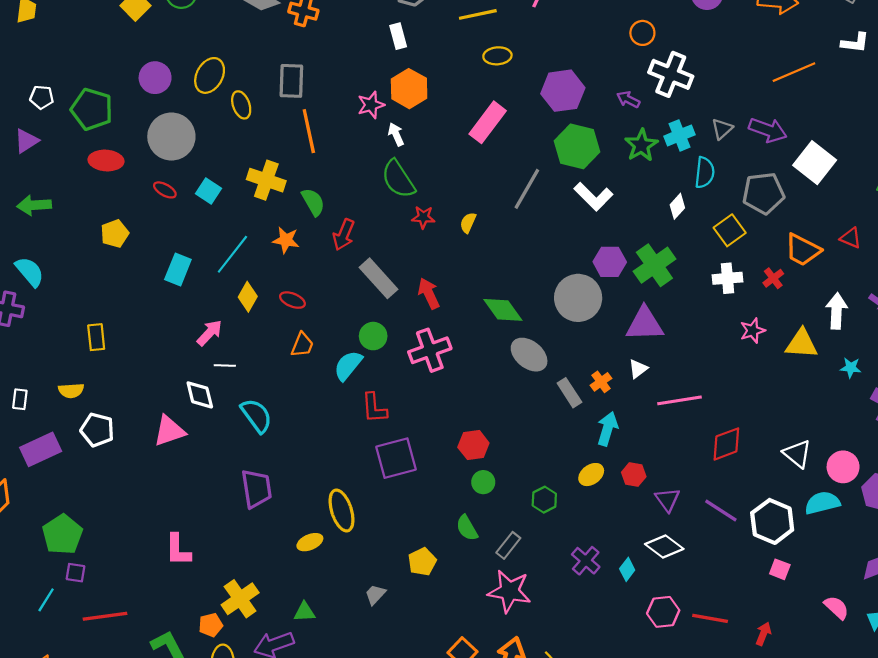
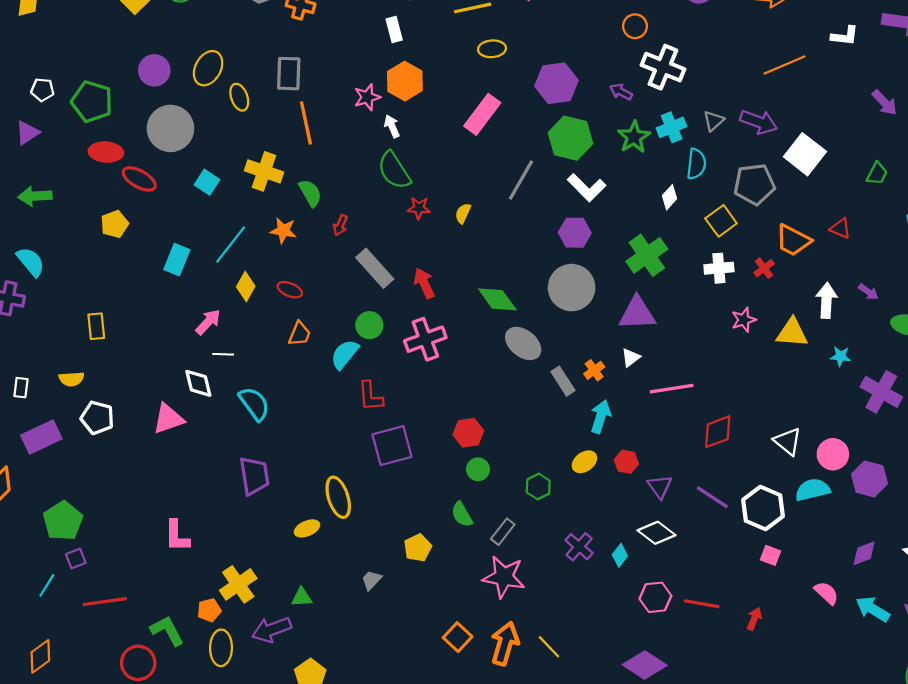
red ellipse: (165, 190) -> (139, 179), moved, size x1.5
red arrow: (344, 235) -> (340, 225), size x0.7
purple hexagon: (610, 262) -> (575, 233), moved
purple square: (75, 573) -> (76, 559), turned -30

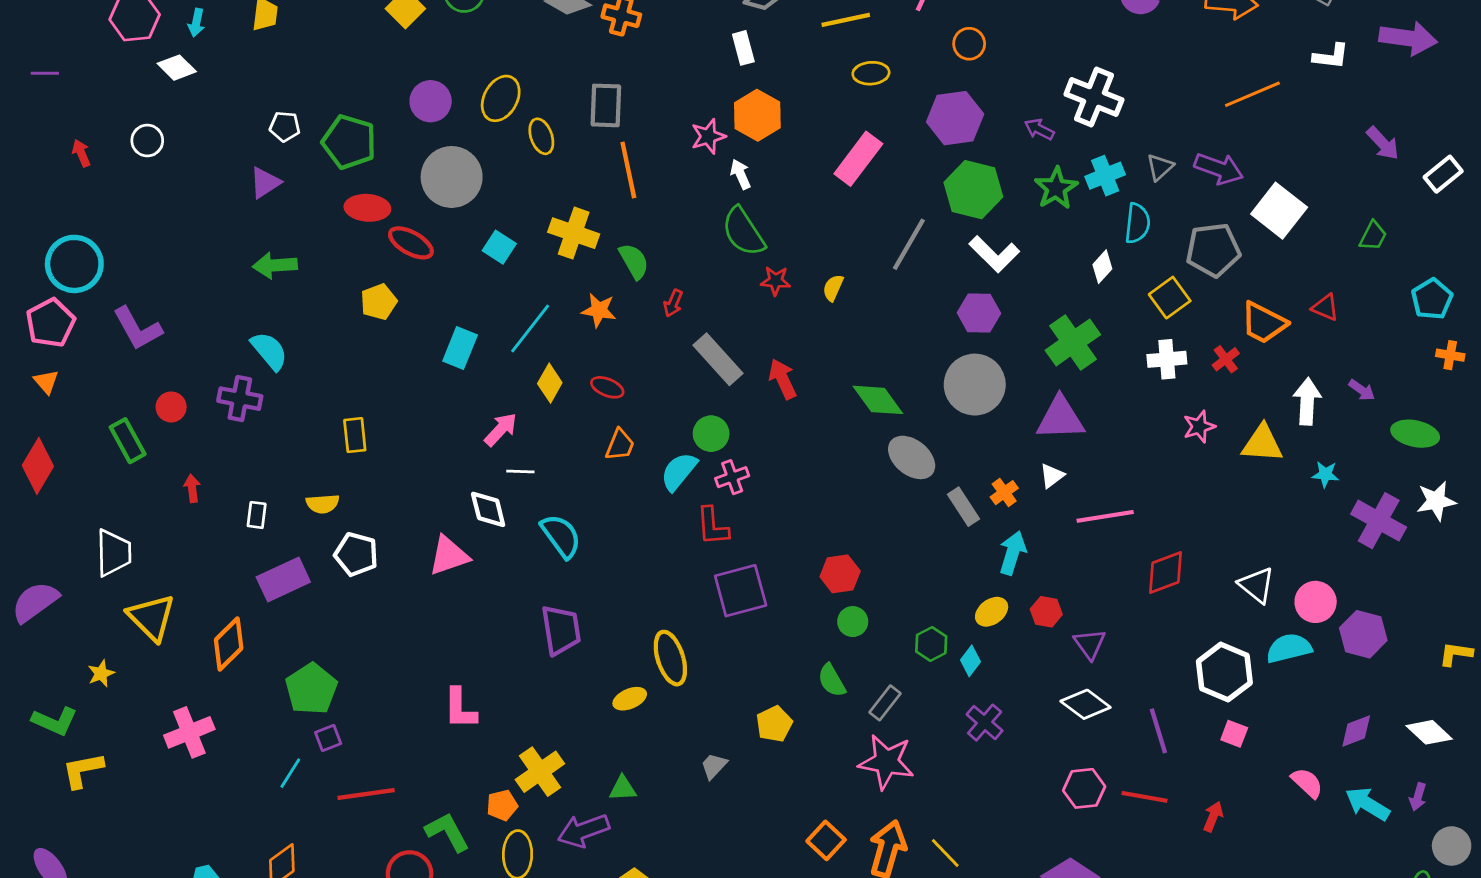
orange circle: (635, 26) -> (969, 44), moved
pink cross: (425, 339) -> (732, 477), moved, size x0.6
purple line: (712, 497) -> (1158, 731), moved, turned 40
cyan diamond: (620, 555) -> (971, 661), moved

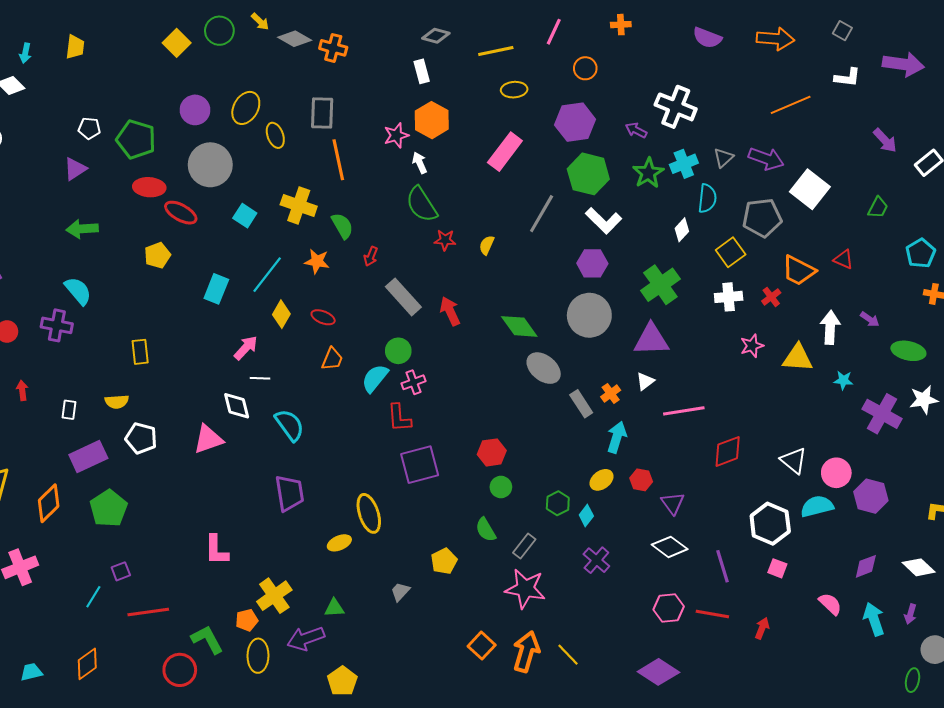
green pentagon: (311, 689) -> (109, 508), moved
cyan arrow: (1367, 804) -> (874, 619), turned 40

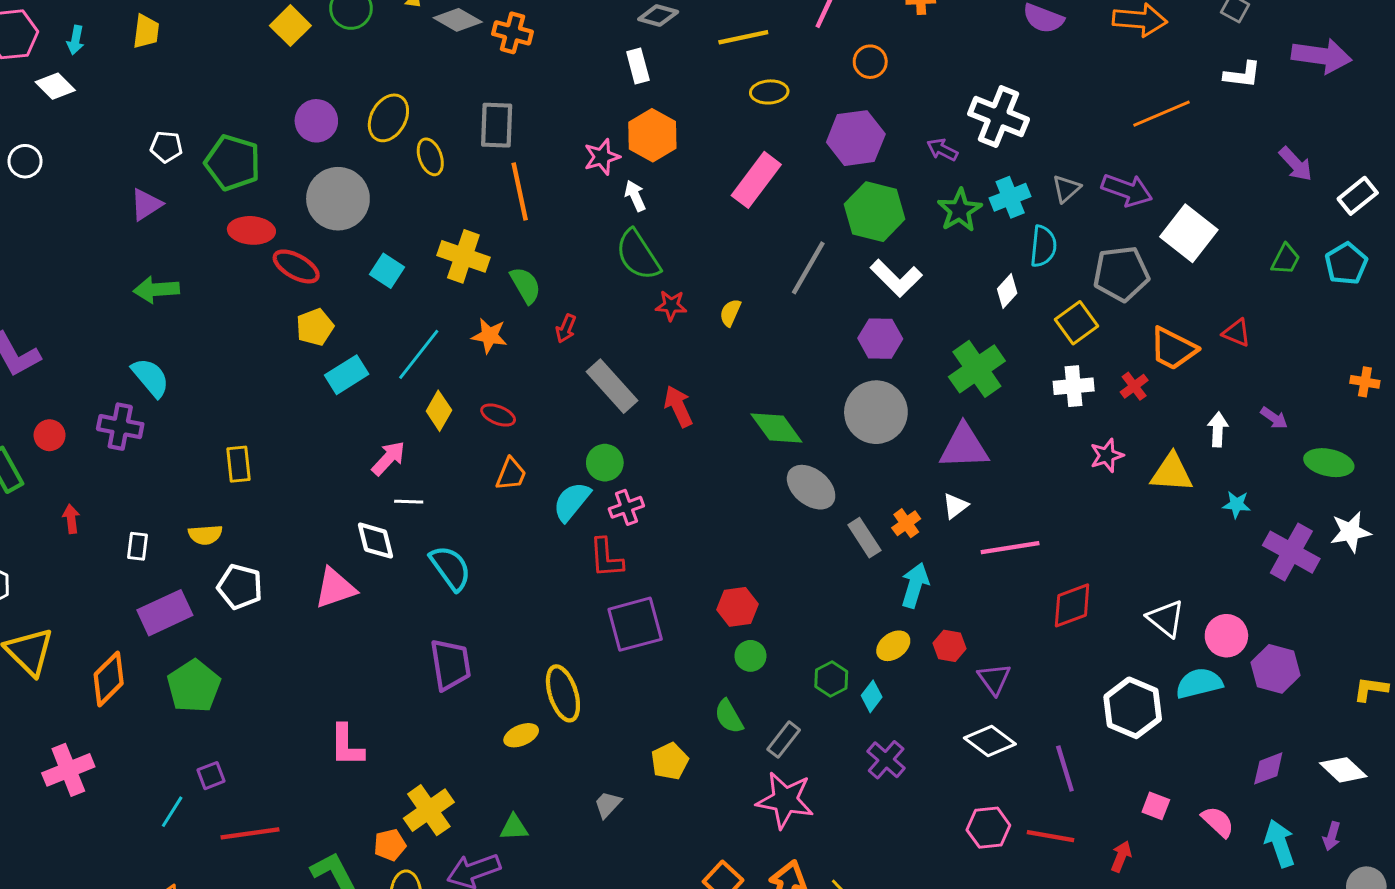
cyan pentagon: (921, 253) -> (1346, 264), moved
yellow pentagon: (157, 255) -> (315, 327), moved
cyan rectangle: (216, 289) -> (347, 375), turned 36
white arrow: (830, 327) -> (1218, 429), size x0.7
pink square: (777, 568) -> (1156, 806), moved

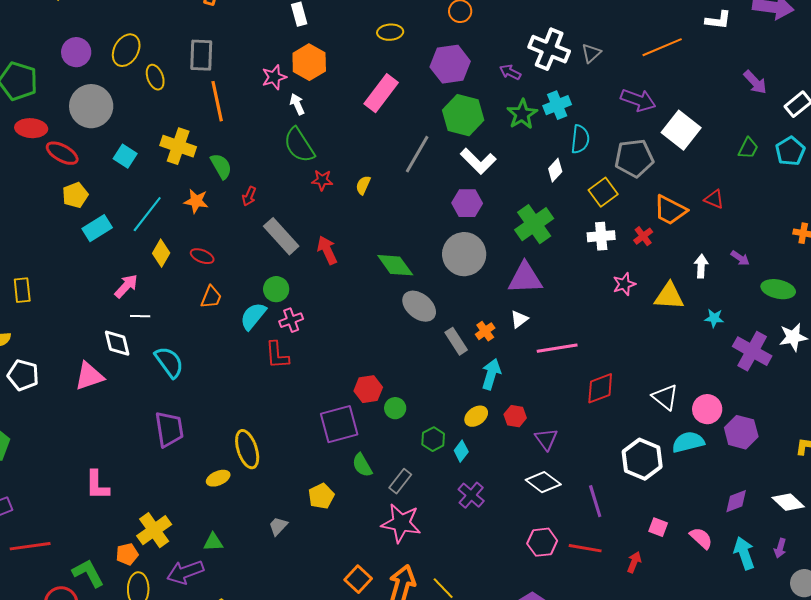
gray triangle: (1066, 189) -> (591, 53), moved
purple square: (635, 624) -> (339, 424), moved
green circle: (750, 656) -> (395, 408), moved

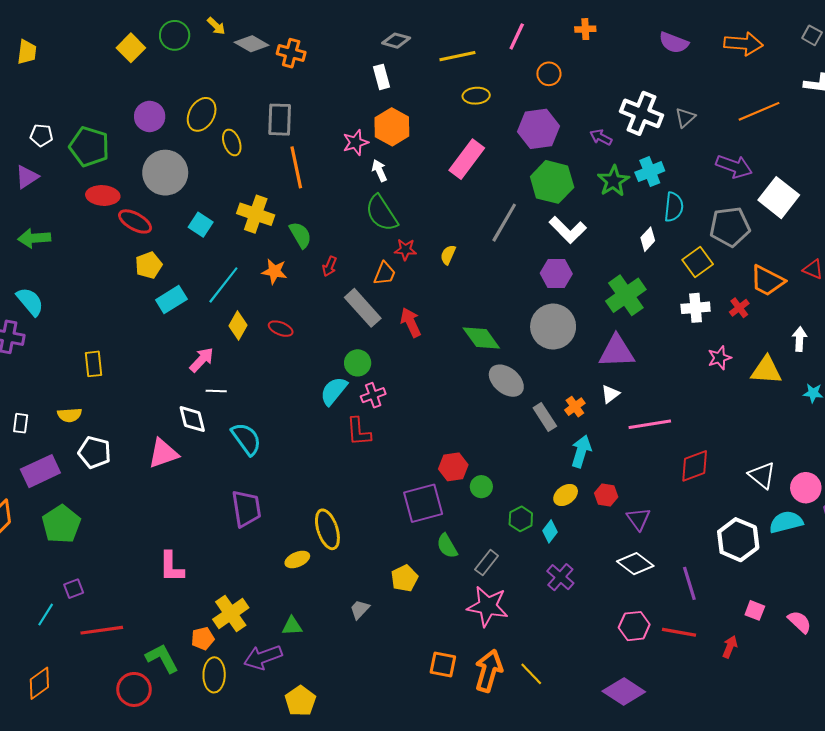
orange trapezoid: (211, 297) -> (385, 273), moved
orange square: (358, 579) -> (443, 664), turned -32

